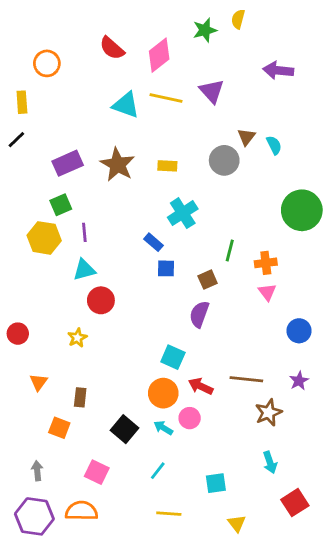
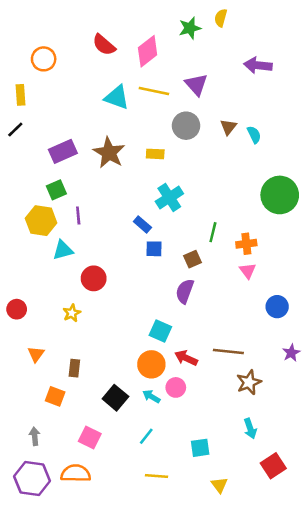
gray circle: (224, 160) -> (186, 126), moved
cyan triangle: (84, 270) -> (63, 250), moved
purple star: (299, 381) -> (291, 353), moved

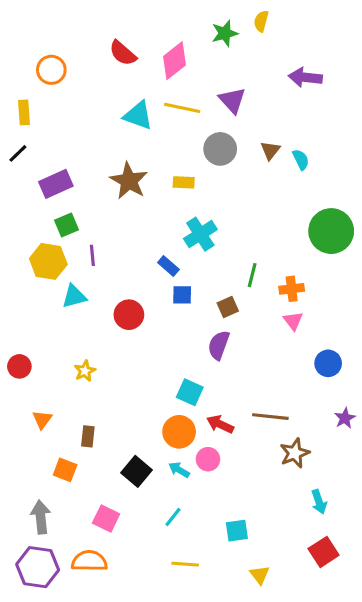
purple rectangle: (63, 151) -> (56, 184), moved
red circle: (94, 278) -> (129, 315), moved
cyan arrow: (250, 429) -> (319, 502), moved
gray arrow: (35, 436) -> (41, 517), size x1.5

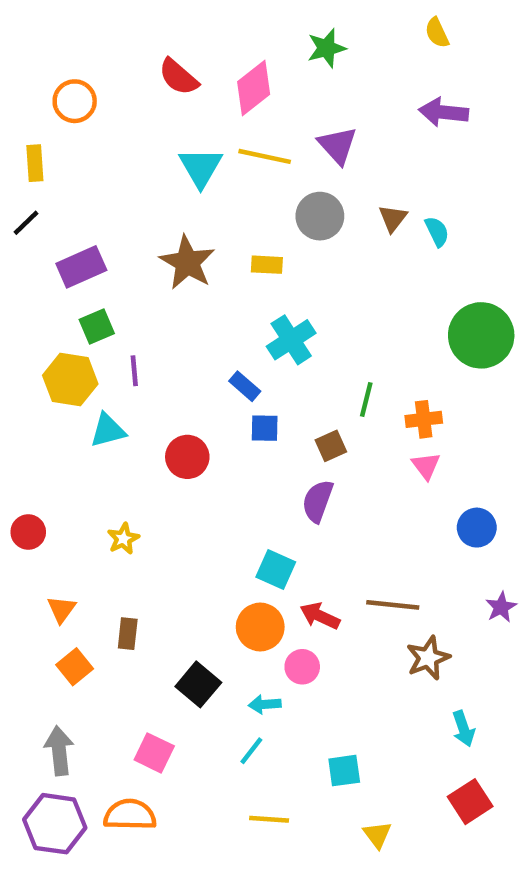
yellow semicircle: (261, 21) -> (437, 33), moved, turned -40
cyan triangle: (138, 115) -> (201, 167), turned 40
orange square: (65, 470) -> (75, 667), moved, turned 30
cyan arrow: (179, 470) -> (265, 704), moved, turned -35

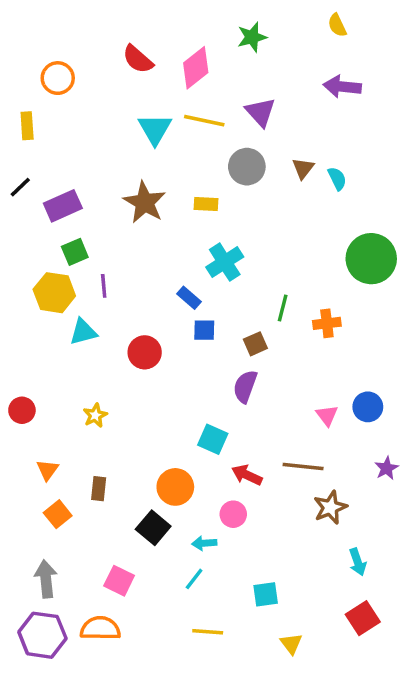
black line: (26, 223) -> (20, 187), moved
pink triangle: (426, 466) -> (327, 415), moved
orange circle: (260, 627) -> (175, 487), moved

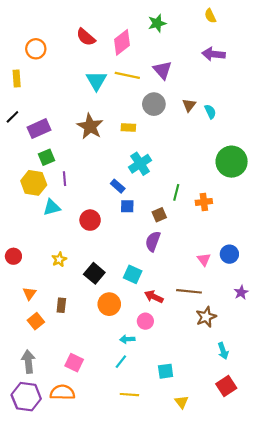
black square: (153, 528) -> (94, 273), moved

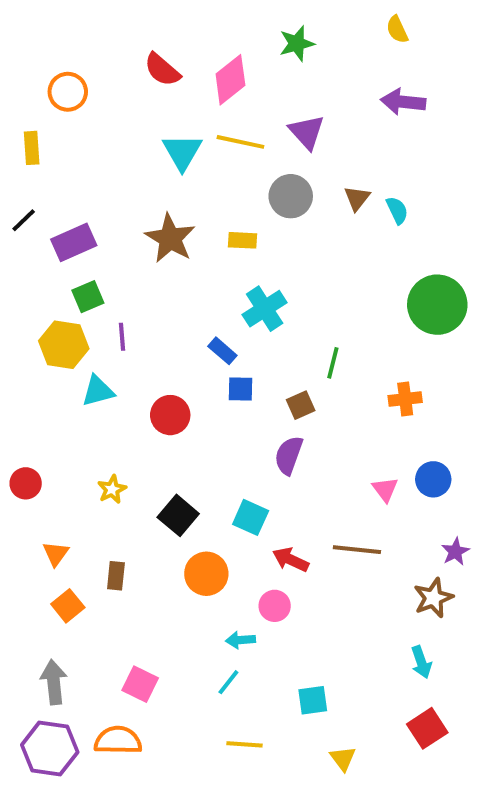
orange cross: (204, 202) -> (405, 399), moved
brown star: (206, 317) -> (433, 598), moved

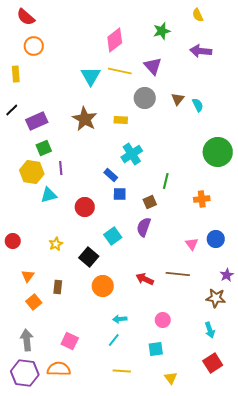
green star: (297, 44) -> (162, 31), moved
red semicircle: (162, 70) -> (26, 17), moved
cyan square: (251, 517) -> (113, 236), moved, turned 30
brown star: (433, 598) -> (216, 298), turned 30
pink circle: (275, 606) -> (163, 320), moved

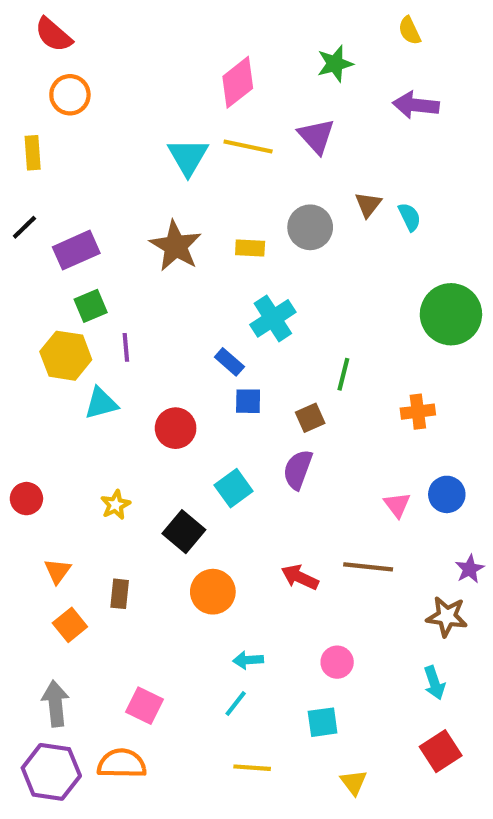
gray circle: (145, 98) -> (310, 227), moved

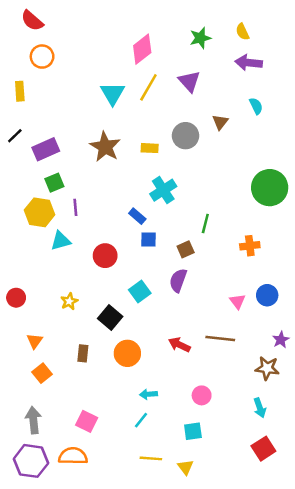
yellow semicircle: (410, 31) -> (242, 32), moved
yellow line: (248, 147) -> (148, 87), turned -72
cyan semicircle: (410, 217) -> (256, 106), moved
brown rectangle: (120, 594) -> (83, 353), moved
yellow triangle: (354, 782) -> (186, 467), moved

